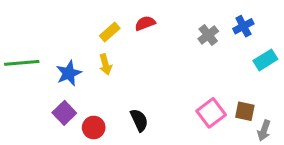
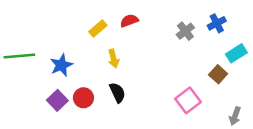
yellow arrow: (105, 64) -> (114, 59), moved
brown square: (245, 111) -> (218, 74), moved, turned 30
black semicircle: (139, 120) -> (117, 93), moved
red circle: (94, 127) -> (83, 98), moved

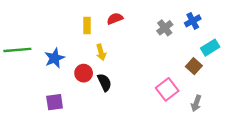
yellow rectangle: (98, 29) -> (87, 26), turned -49
red circle: (83, 98) -> (84, 73), moved
purple square: (57, 100) -> (55, 102), moved, turned 36
gray arrow: (235, 116) -> (196, 103), moved

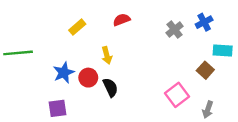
yellow rectangle: (87, 26) -> (77, 27), moved, turned 49
cyan rectangle: (210, 48) -> (223, 50), turned 36
blue star: (55, 58) -> (64, 73), moved

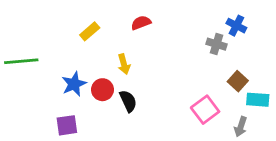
blue cross: (204, 22) -> (236, 26), turned -35
gray cross: (175, 30) -> (216, 44), moved, turned -35
cyan rectangle: (223, 50) -> (258, 100), moved

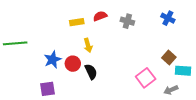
yellow rectangle: (90, 31) -> (77, 22), moved, turned 32
gray cross: (216, 44) -> (127, 21), moved
gray arrow: (241, 127) -> (171, 90), turned 48

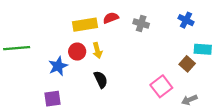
yellow rectangle: (77, 22) -> (85, 25), size x1.5
red circle: (73, 64) -> (77, 52), moved
cyan rectangle: (183, 71) -> (203, 49), moved

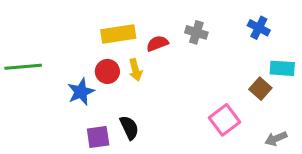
red semicircle: (111, 18) -> (157, 43), moved
black semicircle: (101, 80) -> (129, 128), moved
purple square: (52, 99) -> (98, 137), moved
gray arrow: (189, 100) -> (276, 139), moved

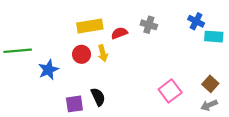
cyan rectangle: (282, 68) -> (214, 37), moved
brown square: (260, 89) -> (210, 84), moved
blue star: (81, 92) -> (48, 70), moved

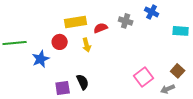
blue cross: (196, 21) -> (152, 12), moved
red circle: (82, 54) -> (60, 42), moved
gray arrow: (209, 105) -> (168, 89), moved

